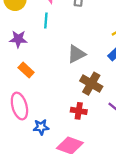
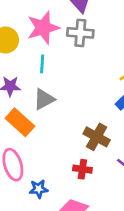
gray triangle: (76, 54) -> (44, 99), moved
orange rectangle: (26, 70) -> (20, 122), size x1.5

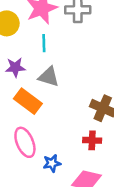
gray triangle: (44, 99) -> (49, 77), turned 50

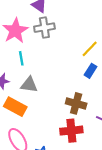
red cross: (92, 140) -> (71, 131), size x1.5

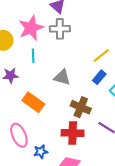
gray triangle: (29, 85) -> (62, 77), moved
orange rectangle: (15, 107) -> (33, 102), moved

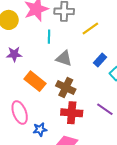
yellow line: (101, 55) -> (90, 29), moved
cyan line: (33, 56) -> (49, 37), moved
brown cross: (81, 107) -> (66, 88), moved

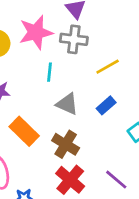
blue rectangle: (100, 60) -> (106, 105), moved
red cross: (72, 113) -> (70, 180), turned 30

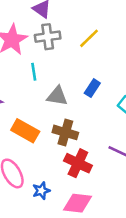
yellow line: (108, 67) -> (89, 38), moved

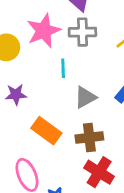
gray triangle: (57, 96) -> (85, 97), turned -45
brown cross: (65, 132) -> (89, 137), turned -30

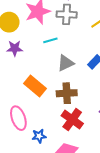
cyan line: (63, 68) -> (50, 40), turned 72
purple star: (16, 95) -> (15, 48), moved

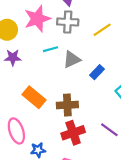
gray triangle: (66, 63) -> (72, 59), moved
red cross: (72, 120) -> (73, 133), turned 35

